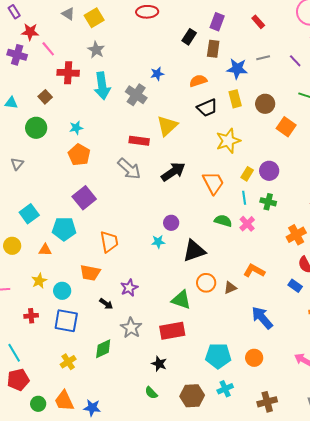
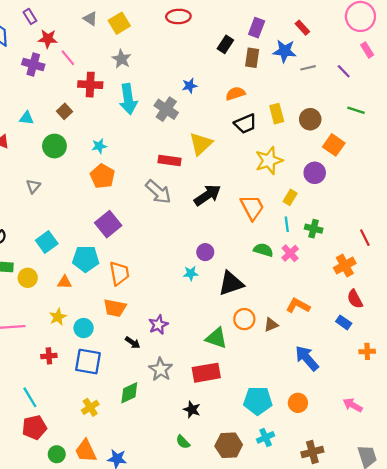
blue star: (237, 69) -> (285, 51), moved
purple circle: (269, 171) -> (315, 173), moved
orange trapezoid: (109, 242) -> (119, 273), moved

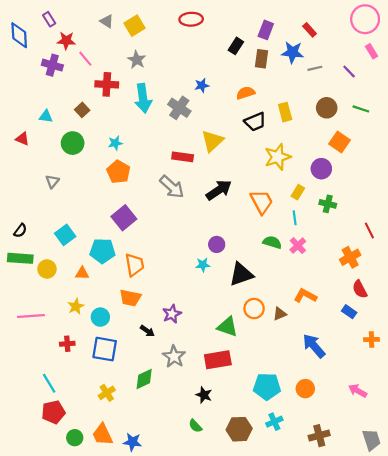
brown circle: (310, 119) -> (327, 108), moved
green cross: (314, 229) -> (328, 204), moved

